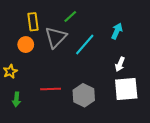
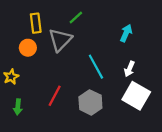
cyan line: (85, 45) -> (96, 67), moved, turned -70
red line: (51, 89) -> (55, 96), turned -60
white square: (126, 89) -> (136, 96), turned 35

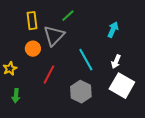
orange circle: (28, 48) -> (33, 49), moved
red line: (55, 96) -> (49, 75), moved

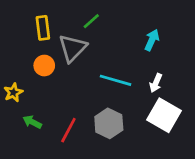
cyan line: (86, 60) -> (116, 80), turned -45
red line: (49, 75) -> (68, 130), moved
green arrow: (16, 96) -> (32, 122), moved, turned 112

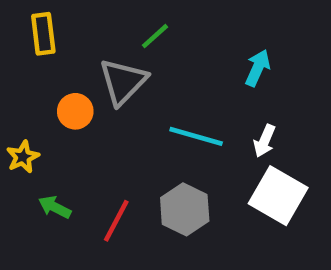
yellow rectangle: (43, 28) -> (43, 34), moved

